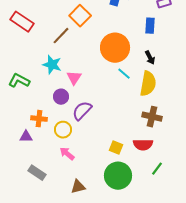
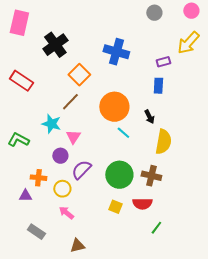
blue rectangle: (150, 26) -> (158, 86), moved
brown line: (61, 36) -> (70, 102), moved
yellow semicircle: (148, 84) -> (163, 142), moved
green circle: (118, 176) -> (119, 175), moved

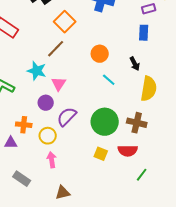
orange circle: (114, 107) -> (100, 54), size x0.6
pink arrow: (66, 213) -> (52, 160), turned 42

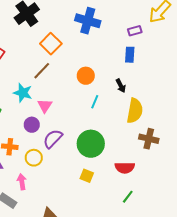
cyan line: (109, 80) -> (95, 102), turned 72
brown cross: (137, 123) -> (149, 139), moved
red semicircle: (128, 151) -> (125, 168), moved
pink arrow: (52, 160) -> (22, 182), moved

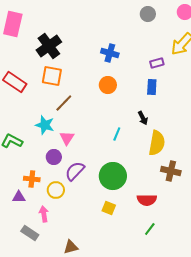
blue cross: (88, 21) -> (110, 53), size x0.7
orange square: (51, 44) -> (52, 76), moved, turned -35
orange circle: (86, 76) -> (108, 85), moved

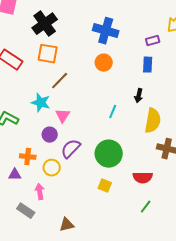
blue cross: (110, 53) -> (106, 31), size x1.4
black arrow: (143, 118) -> (139, 96), turned 40

